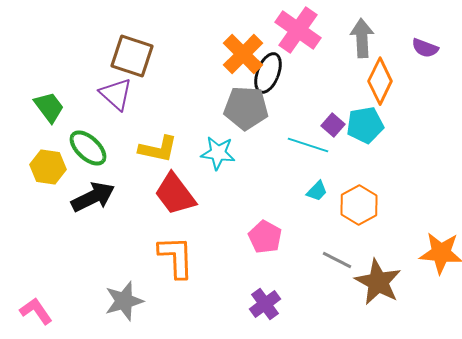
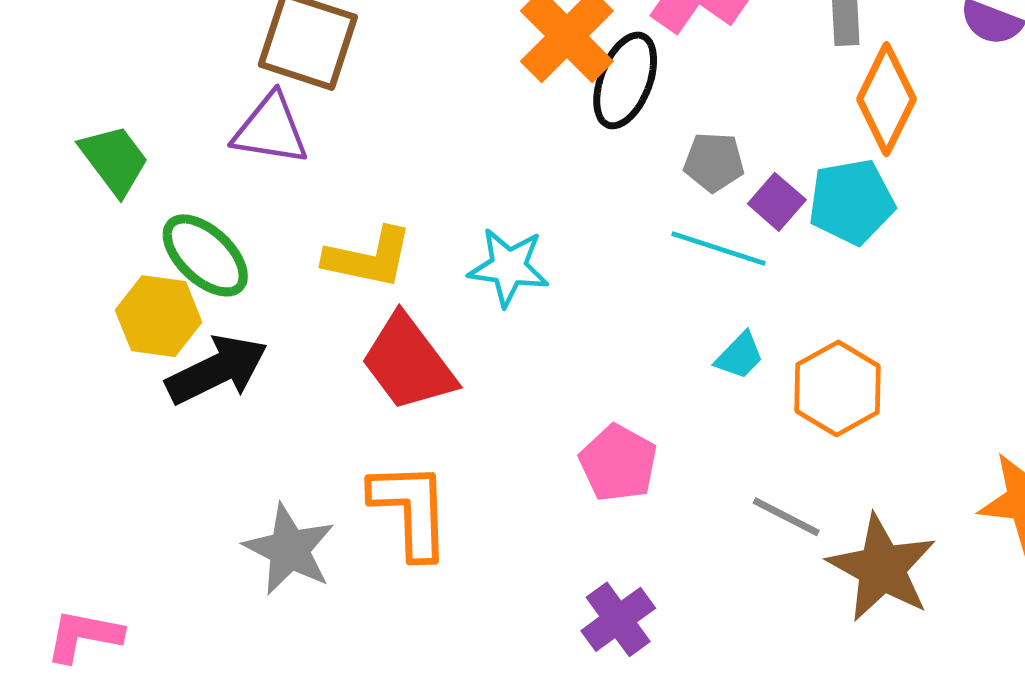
purple triangle: (116, 94) -> (271, 129), turned -33
gray pentagon: (246, 108) -> (714, 162), moved, size x0.6
yellow hexagon: (48, 167) -> (159, 316), moved
gray star: (124, 301) -> (289, 549), moved, turned -30
pink L-shape: (36, 311) -> (84, 636), turned -44

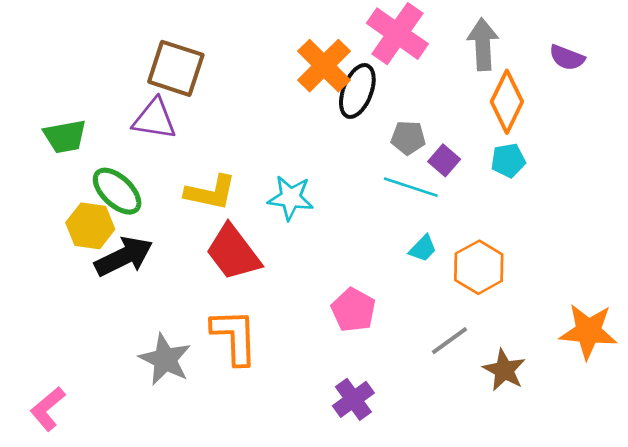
green trapezoid: (114, 160) -> (65, 136), turned 117
cyan pentagon: (851, 202) -> (508, 160), moved, size x0.7
gray line: (786, 517) -> (449, 341), turned -63
brown star: (882, 568) -> (504, 370), size x0.7
pink L-shape: (84, 636) -> (48, 409), turned -51

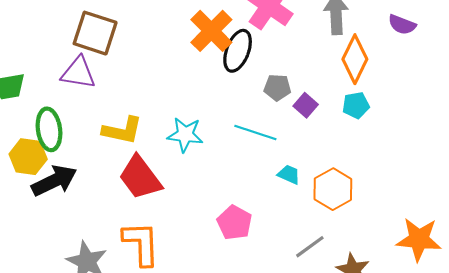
cyan line: (411, 187) -> (255, 133), moved
green ellipse: (117, 191) -> (49, 129), turned 39
cyan trapezoid: (423, 249) -> (289, 174), turned -110

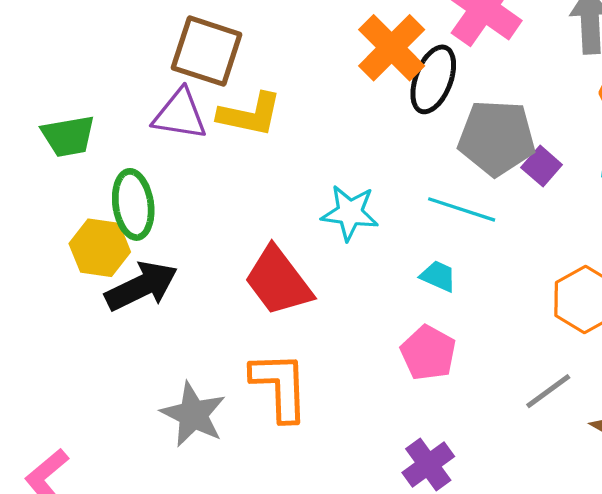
gray pentagon: (277, 87) -> (497, 138), size x1.8
yellow L-shape: (122, 130) -> (250, 114), moved
cyan trapezoid: (289, 174) -> (438, 276), moved

